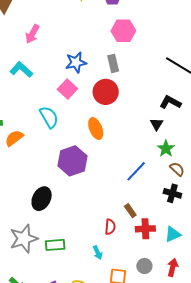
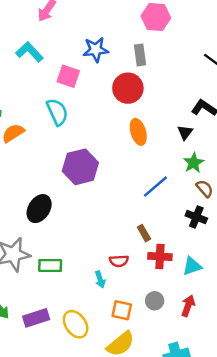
pink square: (67, 89) -> (68, 76), moved, turned -30
orange ellipse: (96, 128) -> (138, 132), moved
red semicircle: (110, 227) -> (119, 261), moved, turned 77

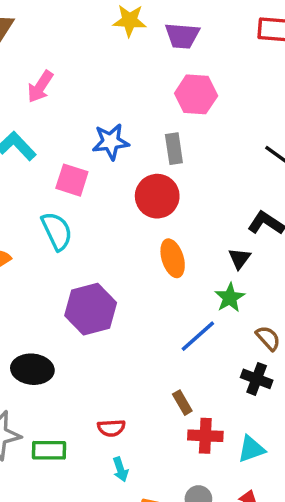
green star: (194, 163) -> (230, 298), moved
black ellipse: (39, 209) -> (32, 369), turned 64
red semicircle: (119, 261) -> (111, 428), moved

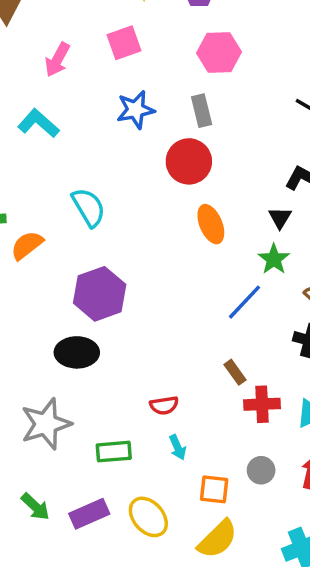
pink square: (72, 180) -> (124, 43), moved, turned -32
purple hexagon: (91, 309) -> (100, 294), moved
green rectangle: (49, 450) -> (114, 452), moved

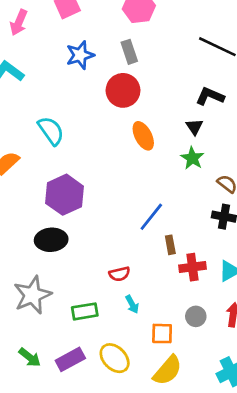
blue line: (245, 302) -> (151, 217), moved
brown rectangle: (235, 372) -> (170, 245), turned 30

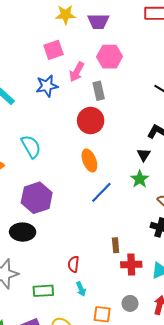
pink arrow: (19, 23) -> (77, 72), moved
blue star: (80, 55) -> (47, 86), moved
orange ellipse: (143, 136) -> (89, 160), moved
blue line: (151, 217) -> (101, 192), moved
red semicircle: (119, 274) -> (73, 264), turned 105

